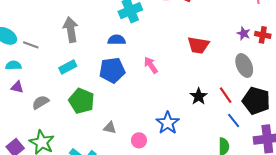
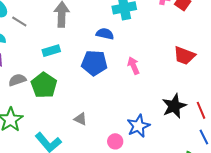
black star: (199, 96) -> (174, 106), size x1.4
green pentagon: (82, 101) -> (44, 85), moved
pink circle: (139, 140) -> (115, 141), moved

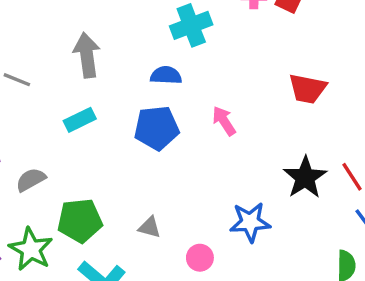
green pentagon: (44, 85) -> (80, 221), moved, turned -30
blue star: (138, 126) -> (250, 222), turned 30
pink circle: (115, 141) -> (200, 258), moved

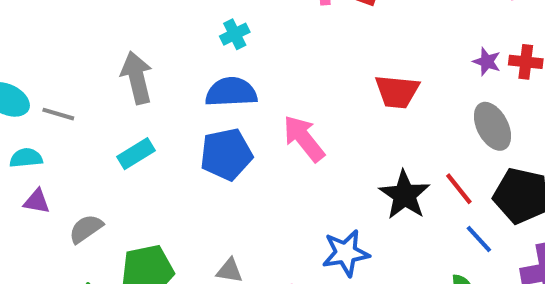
cyan cross: (191, 25) -> (235, 34), moved, size x0.6
blue semicircle: (166, 75) -> (231, 92), size x1.4
pink arrow: (224, 121) -> (304, 138), size x1.4

